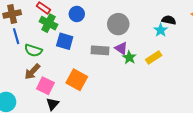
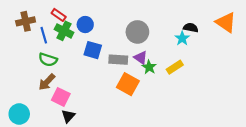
blue circle: (77, 14) -> (85, 25), moved
blue line: (16, 36) -> (44, 35), moved
blue square: (65, 41) -> (93, 50), moved
orange square: (77, 80) -> (128, 84), moved

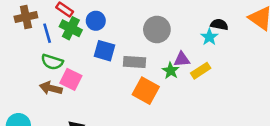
purple triangle: (141, 58) -> (182, 59), moved, turned -40
brown arrow: (47, 82) -> (51, 88), turned 60
pink square: (61, 97) -> (71, 79), moved

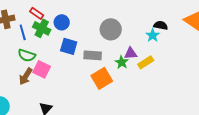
brown arrow: (51, 88) -> (26, 76), turned -72
orange square: (146, 91) -> (102, 78), turned 30

